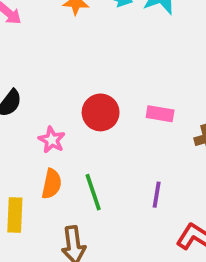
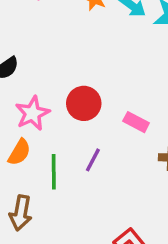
pink star: (52, 140) -> (32, 113), size x1.4
purple line: (157, 195) -> (93, 160), moved

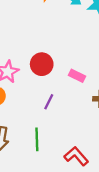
green line: (54, 172) -> (37, 139), moved

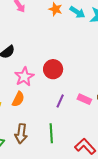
pink rectangle: (77, 76) -> (84, 99), moved

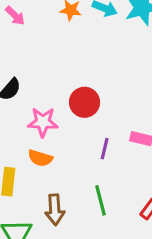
pink star: (24, 77) -> (43, 122), turned -30
orange semicircle: (18, 99) -> (40, 158), turned 91

